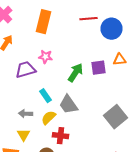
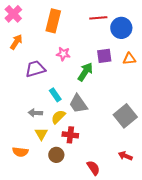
pink star: (46, 57) -> (63, 54), moved
purple square: (98, 68) -> (104, 56), moved
yellow triangle: (24, 135) -> (41, 134), moved

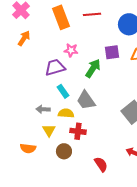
red line: (98, 18) -> (92, 14), moved
orange rectangle: (53, 21) -> (61, 17), turned -35
purple trapezoid: (35, 69) -> (55, 67), moved
yellow semicircle: (58, 117) -> (66, 113), turned 49

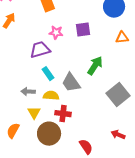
purple square: (112, 52) -> (83, 30), moved
green arrow: (93, 68) -> (95, 66), moved
orange semicircle: (28, 148) -> (13, 131), turned 112
brown circle: (64, 151) -> (49, 134), size x1.5

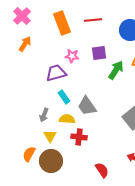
green arrow: (95, 66) -> (116, 70), moved
gray arrow: (28, 92) -> (44, 115), turned -72
brown circle: (49, 134) -> (51, 161), moved

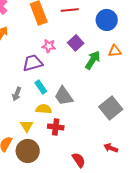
purple square: (99, 53) -> (76, 43), turned -35
gray arrow: (44, 115) -> (17, 94), moved

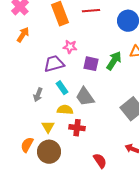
purple square: (76, 43) -> (91, 64), moved, turned -35

